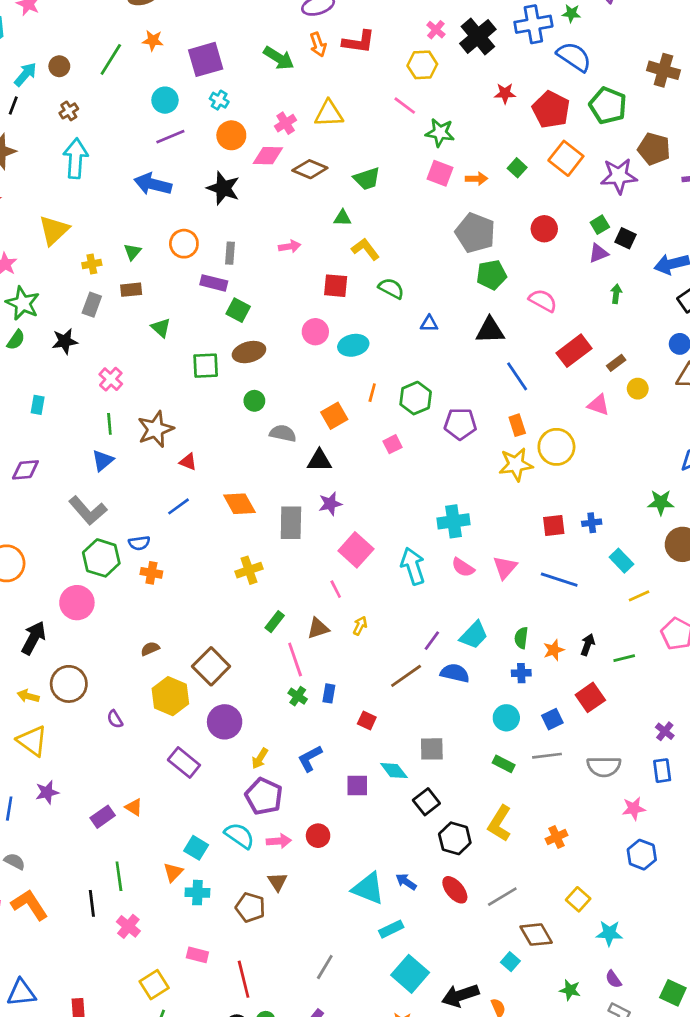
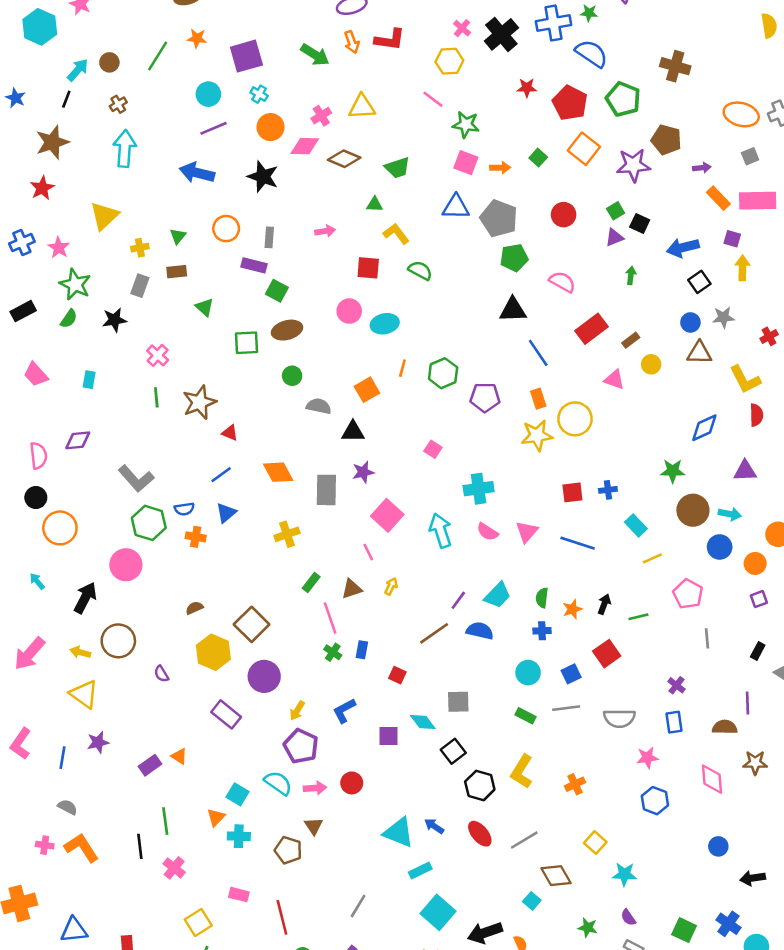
blue triangle: (429, 324) -> (456, 207), moved, size x1.6
pink square: (393, 444) -> (433, 449), moved, turned -30
blue triangle: (103, 460) -> (226, 513), moved

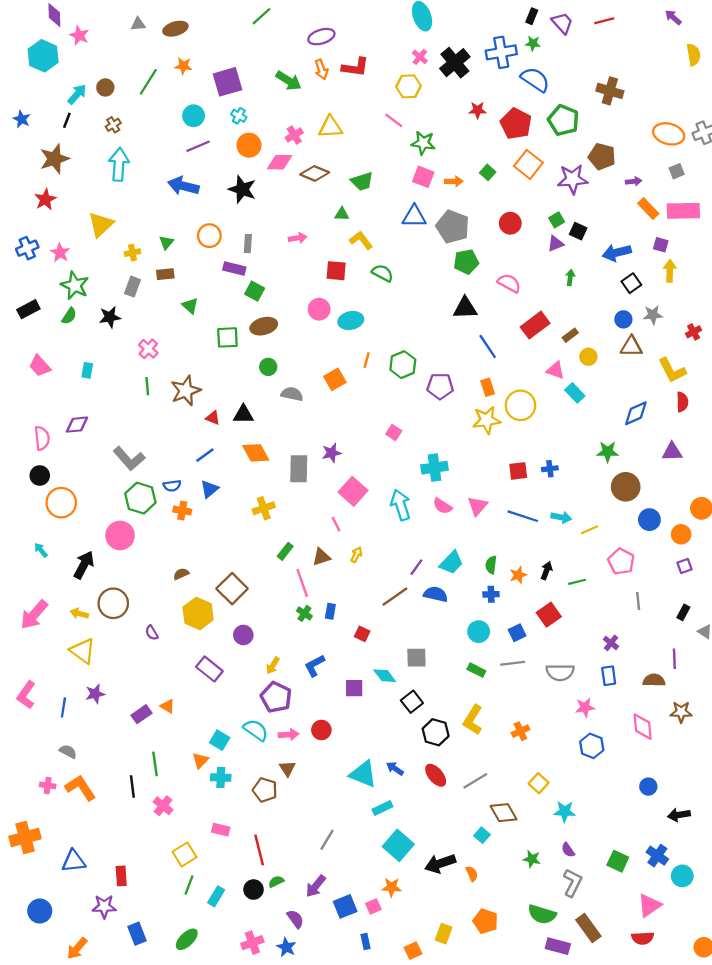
black triangle: (353, 432) -> (243, 414), moved
cyan arrow: (730, 514) -> (561, 517), moved
cyan rectangle: (636, 525) -> (575, 393), moved
purple circle: (264, 676) -> (243, 635), size x0.7

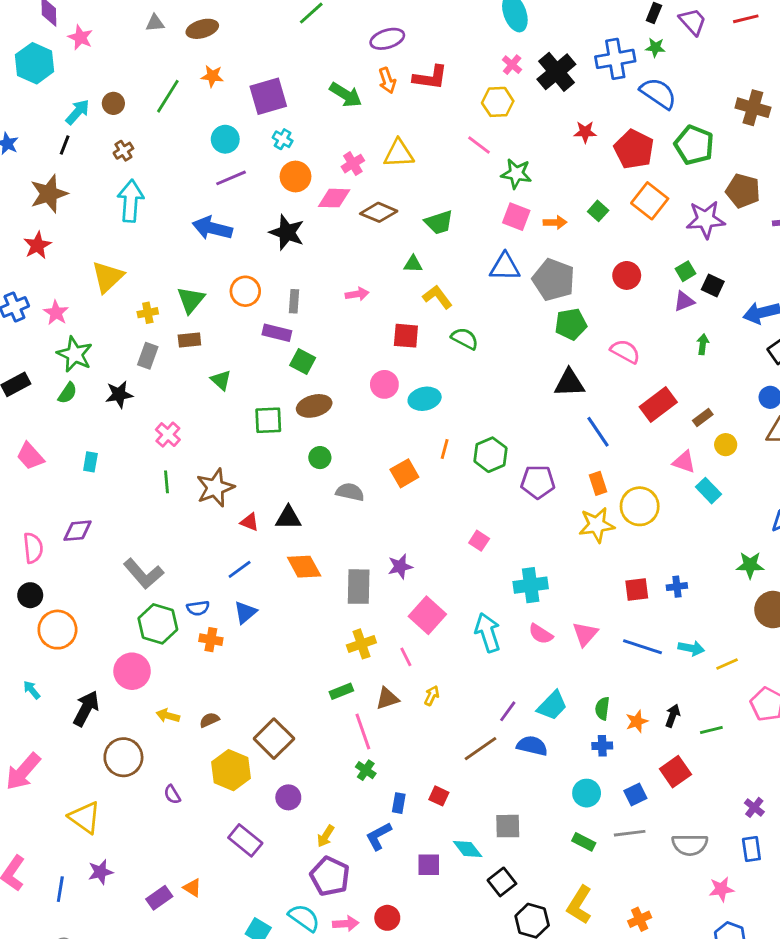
green triangle: (166, 242) -> (191, 300), size x1.5
yellow cross: (264, 508) -> (361, 644), moved
green rectangle: (285, 551) -> (341, 691), turned 30
blue rectangle: (330, 611) -> (399, 803), moved
yellow arrow: (79, 613) -> (168, 716), moved

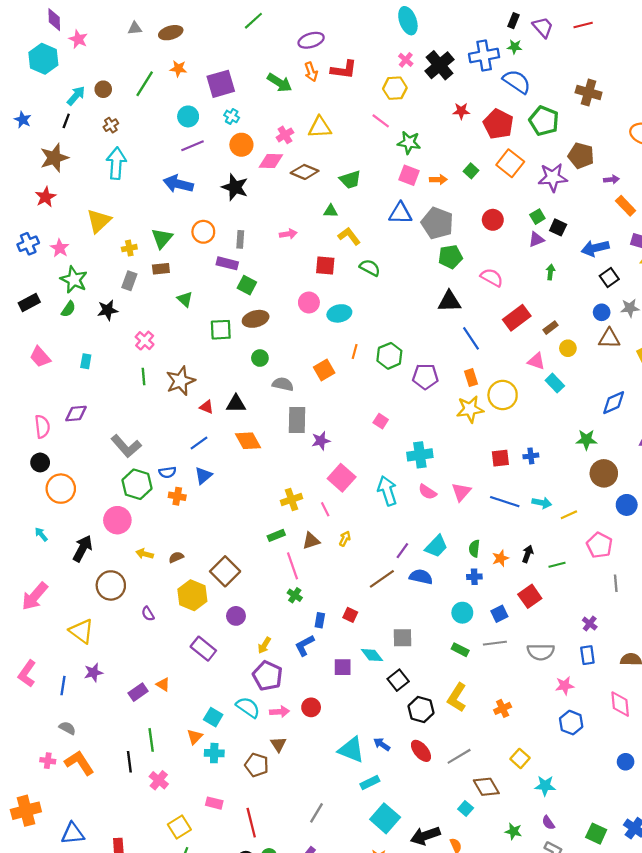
gray rectangle: (359, 587) -> (297, 420), moved

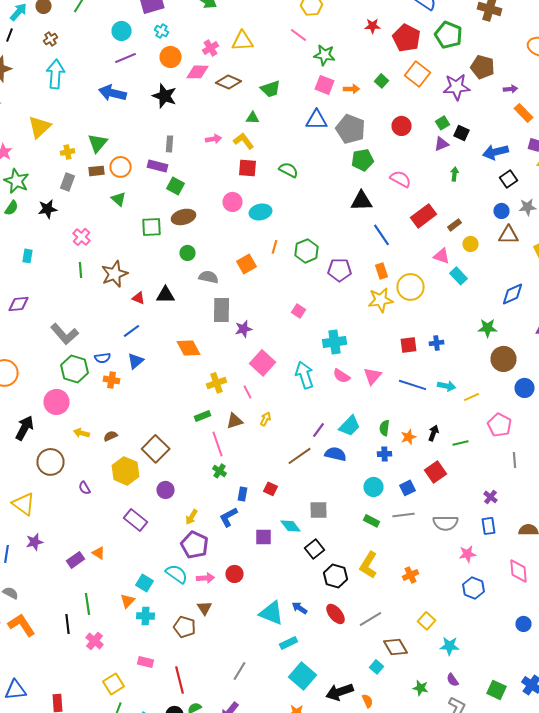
orange circle: (203, 232) -> (120, 167), moved
yellow L-shape: (349, 236) -> (244, 141), moved
orange diamond: (248, 441) -> (188, 348), moved

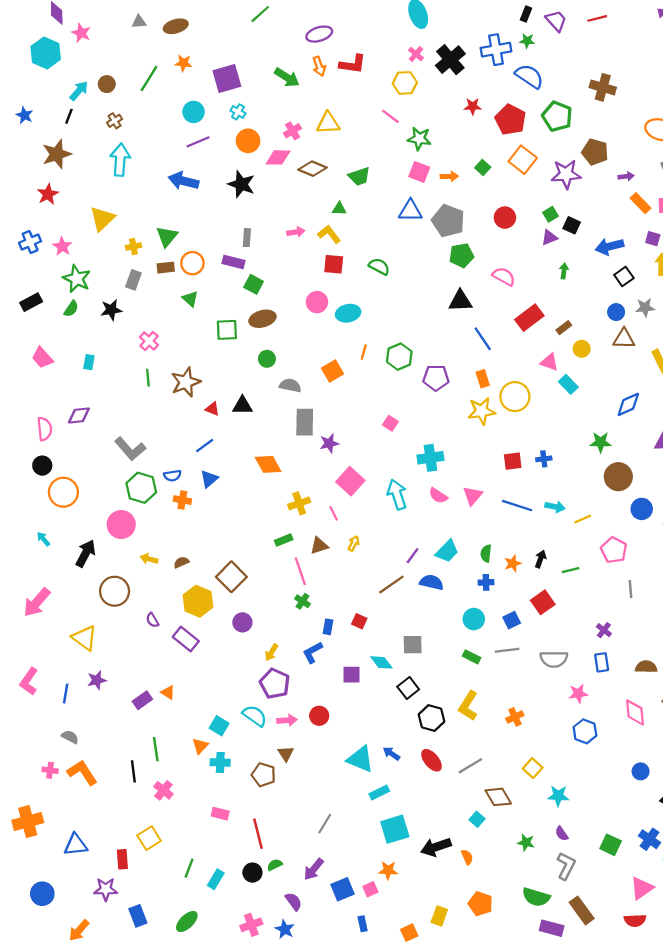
purple rectangle: (136, 520) -> (186, 639), moved
cyan square: (302, 676) -> (395, 829), turned 32
yellow square: (114, 684) -> (149, 838), moved

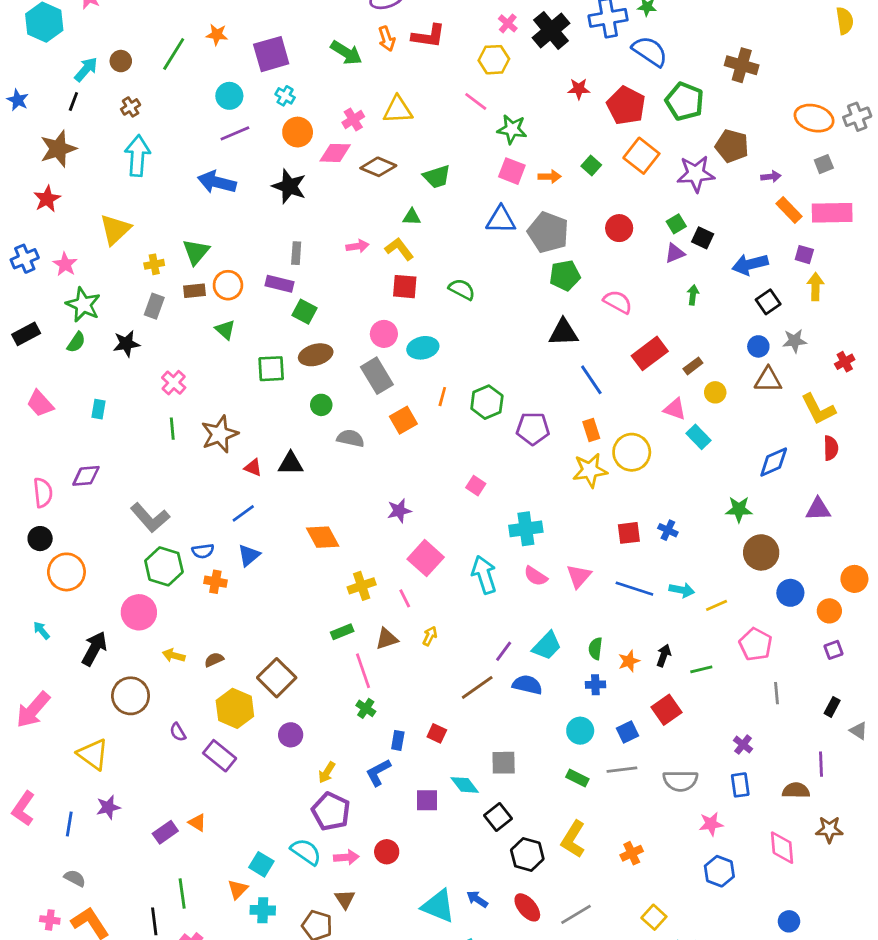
gray rectangle: (305, 422) -> (377, 376), moved, turned -32
blue cross: (544, 459) -> (668, 530), turned 32

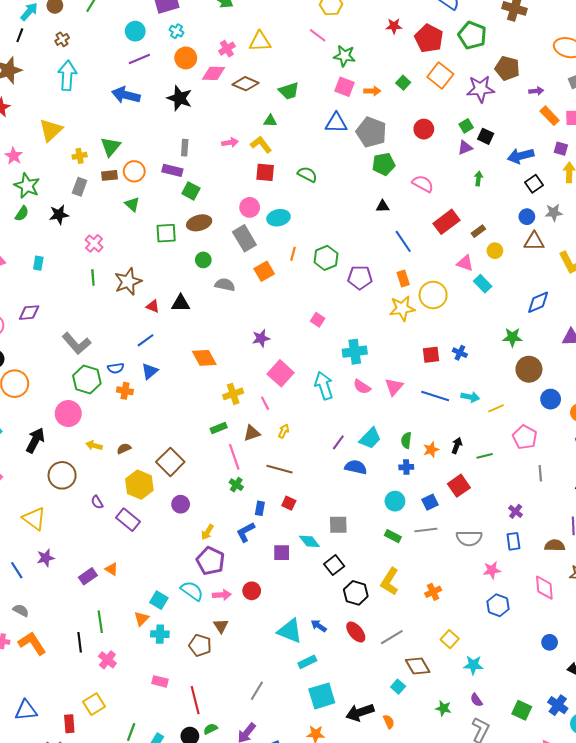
black triangle: (563, 333) -> (383, 206), size x0.6
brown line: (477, 687) -> (280, 469), moved, turned 50
blue line: (69, 824) -> (17, 570), turned -42

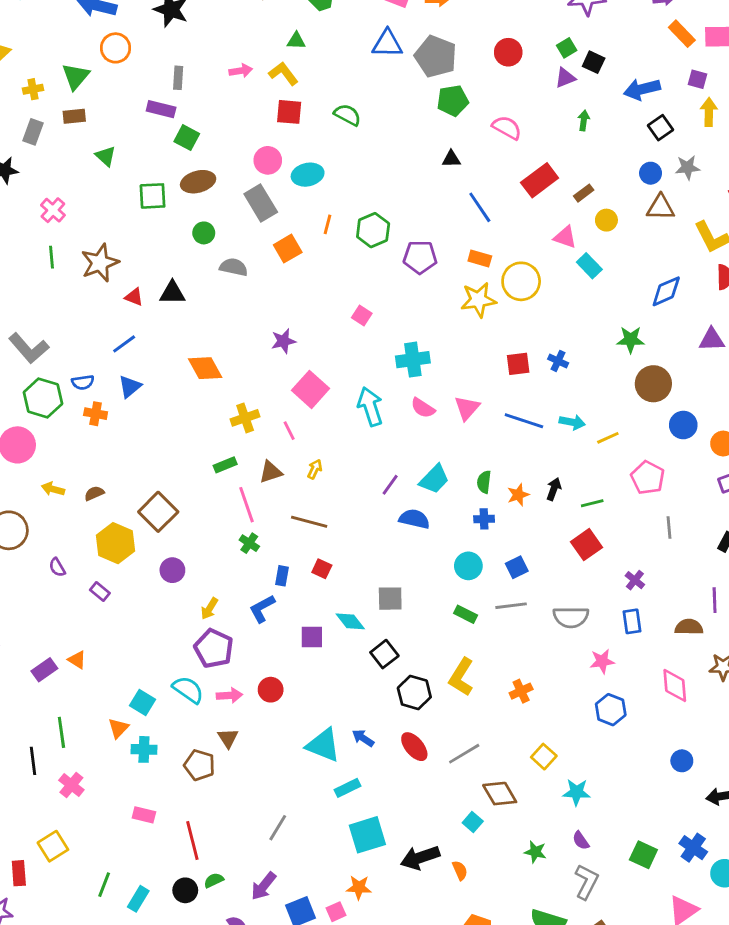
orange circle: (134, 171) -> (116, 48), moved
orange rectangle: (403, 279) -> (480, 259), turned -56
red square: (459, 486) -> (587, 545), moved
purple rectangle: (128, 520) -> (100, 592), size x0.6

